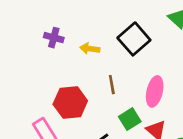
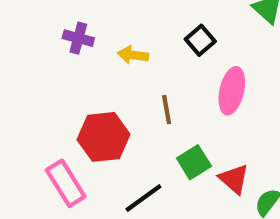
black square: (134, 39) -> (200, 40), size x0.6
pink ellipse: (155, 91) -> (232, 91), moved

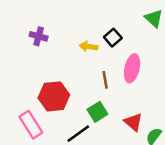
yellow arrow: (133, 55) -> (89, 47), moved
brown line: (167, 110) -> (105, 80), moved
green square: (194, 162) -> (97, 112), moved

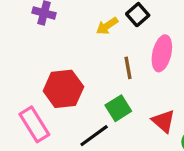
yellow arrow: (89, 47) -> (107, 26), turned -42

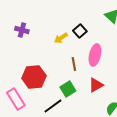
red triangle: (163, 121) -> (96, 85), moved, turned 49

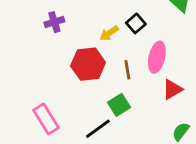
purple cross: (22, 30) -> (54, 22), turned -32
red hexagon: (34, 77) -> (88, 64), moved
red triangle: (96, 85) -> (172, 89), moved

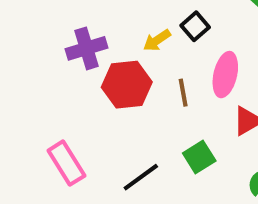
purple cross: (54, 22) -> (87, 48), moved, size x1.4
green square: (119, 105) -> (199, 157), moved

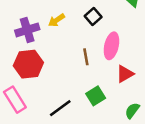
yellow arrow: (157, 40) -> (57, 20), moved
red hexagon: (127, 85) -> (28, 64), moved

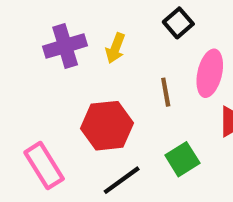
yellow arrow: (57, 20) -> (115, 48), moved, turned -35
red hexagon: (28, 64) -> (107, 126), moved

